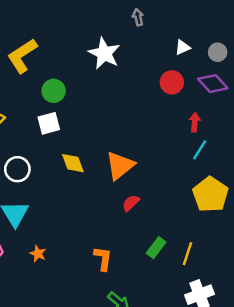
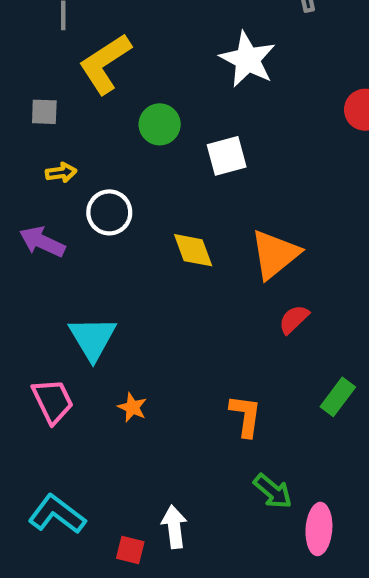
white square: (49, 123) -> (227, 156), moved
white circle: (17, 169) -> (109, 212), moved

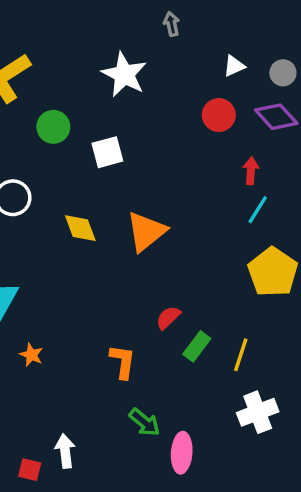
red semicircle: (294, 319) -> (168, 318), moved

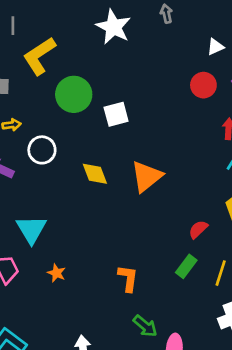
white star: (124, 74) -> (113, 27), moved
green circle: (53, 127) -> (74, 94), size x1.4
red semicircle: (168, 318) -> (198, 229), moved

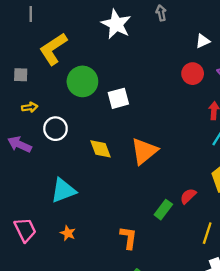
gray line: (13, 26) -> (31, 14), moved
cyan triangle: (31, 229) -> (63, 190), moved, turned 40
green rectangle: (186, 266) -> (163, 210), moved

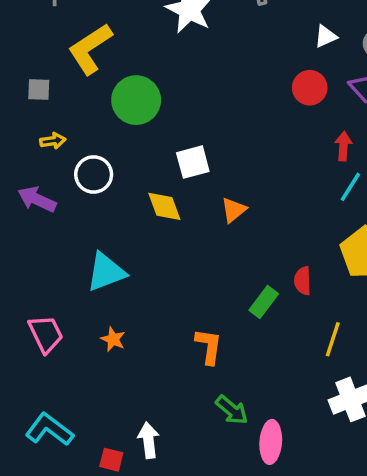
white square: (118, 98) -> (193, 162), moved
orange triangle: (144, 151) -> (234, 210), size x0.6
red semicircle: (188, 196) -> (303, 281), turned -48

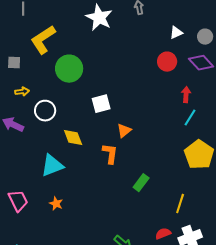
yellow diamond: (164, 206) -> (73, 138), moved
red semicircle: (303, 281) -> (163, 234), moved, turned 70
orange L-shape: (209, 346) -> (110, 154), moved

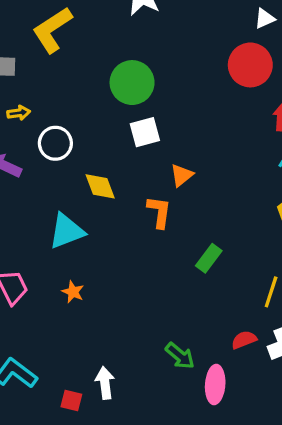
red circle: (167, 62) -> (250, 65), size x1.4
green circle: (69, 69) -> (132, 83), moved

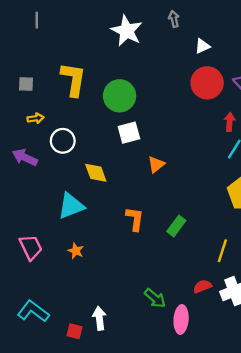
white triangle: (265, 19) -> (202, 46), moved
yellow L-shape: (52, 30) -> (73, 79), moved, turned 132
orange L-shape: (159, 212) -> (135, 219), moved

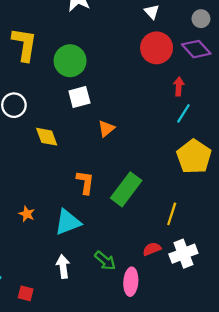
white triangle: (202, 46) -> (152, 12), turned -49
cyan triangle: (71, 206) -> (68, 222), moved
green rectangle: (176, 226) -> (126, 189), size x1.6
white arrow: (99, 318) -> (63, 266), moved

